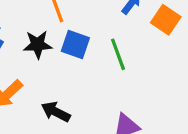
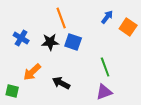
green line: (118, 54) -> (105, 67), moved

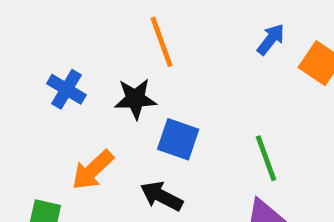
blue square: (73, 42) -> (178, 139), moved

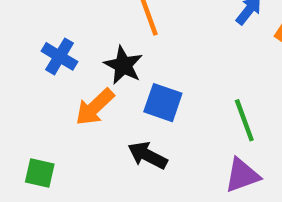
black star: (135, 99) -> (123, 65), turned 30
orange arrow: (93, 170) -> (95, 107), moved

